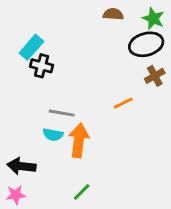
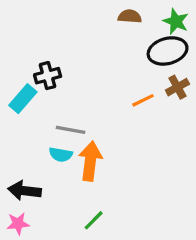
cyan rectangle: (31, 47) -> (23, 99), moved
black cross: (42, 66) -> (48, 76), turned -30
orange line: (123, 103) -> (143, 100), moved

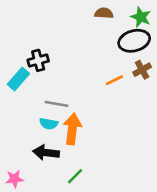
black arrow: (25, 191) -> (46, 153), moved

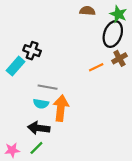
black ellipse: (134, 41) -> (113, 34), turned -55
black cross: (38, 60) -> (32, 51), turned 35
green line: (75, 176) -> (36, 148), moved

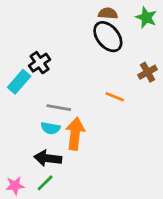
black ellipse: (113, 34) -> (108, 37), moved, turned -60
black cross: (32, 51) -> (40, 63), turned 35
orange line: (96, 67) -> (115, 97), moved, turned 48

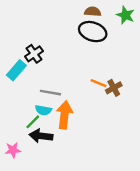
black ellipse: (108, 37) -> (93, 32), turned -32
brown cross: (148, 72) -> (114, 88), moved
green line: (45, 183) -> (33, 122), moved
pink star: (15, 186) -> (13, 150), moved

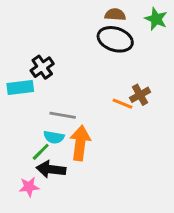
cyan rectangle: (16, 70) -> (20, 88), turned 42
brown cross: (114, 88) -> (140, 95), moved
pink star: (13, 150) -> (29, 187), moved

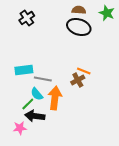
black cross: (42, 67) -> (27, 18), moved
cyan rectangle: (20, 88) -> (24, 70), moved
brown cross: (140, 95) -> (78, 80), moved
cyan semicircle: (54, 137) -> (37, 94), turned 40

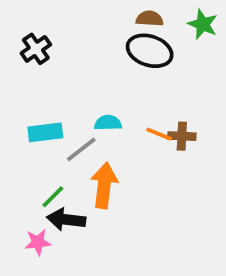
black cross: (27, 18) -> (36, 49), moved
gray line: (43, 79) -> (81, 149), turned -48
brown cross: (78, 80) -> (182, 136), moved, turned 32
cyan semicircle: (37, 94) -> (108, 123), moved, turned 128

